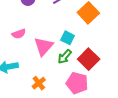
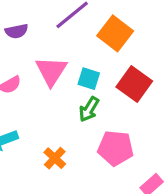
pink triangle: (44, 46) -> (51, 71), moved
red square: (89, 59) -> (134, 84), moved

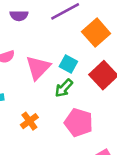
pink triangle: (51, 71) -> (38, 68), moved

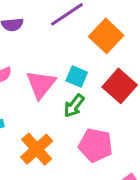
orange cross: (29, 121) -> (37, 149), size x1.5

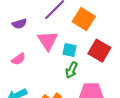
pink triangle: (41, 84) -> (48, 41), moved

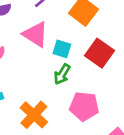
pink triangle: (48, 41) -> (35, 34), turned -30

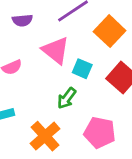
green arrow: (62, 74) -> (67, 98), moved

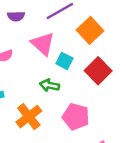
green arrow: (67, 98) -> (49, 85), turned 60

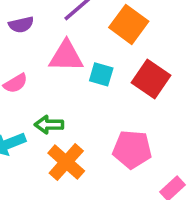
pink triangle: (43, 44) -> (66, 56), turned -30
green arrow: (49, 85) -> (49, 125), moved

